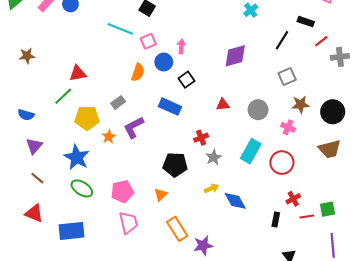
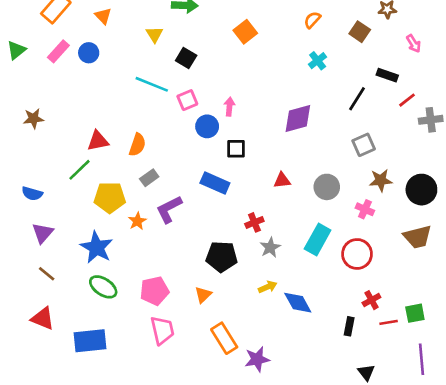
orange semicircle: (138, 72) -> (137, 145), moved
black square: (187, 80) -> (236, 149), turned 35

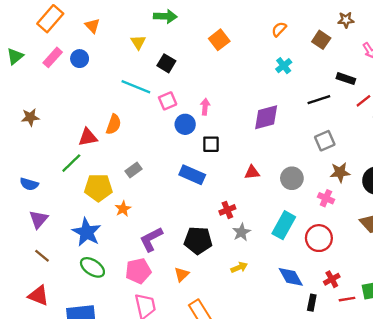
black line: (357, 99) -> (319, 100), turned 40
orange semicircle: (137, 145) -> (114, 124), moved
purple L-shape: (169, 209) -> (151, 239), moved
blue diamond: (298, 303) -> (291, 277), moved

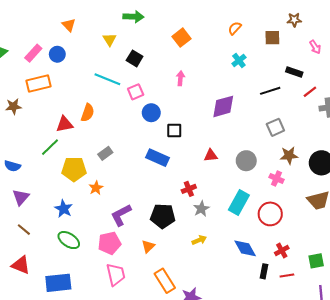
orange rectangle: (50, 19) -> (39, 83), moved, turned 35
brown square: (321, 40) -> (272, 38), turned -35
pink arrow: (205, 107) -> (180, 78), moved
blue star: (87, 232) -> (64, 209), size x0.7
red line: (347, 299) -> (287, 276), moved

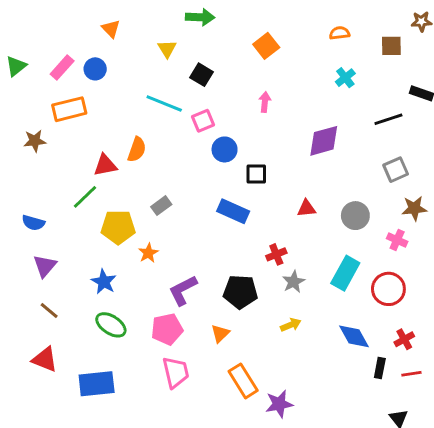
orange semicircle: (235, 28) -> (340, 33), turned 40

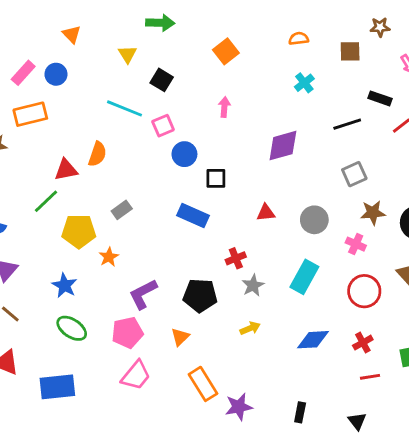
red circle: (388, 289) -> (364, 291), moved
blue diamond: (354, 336) -> (313, 340), turned -64
black rectangle: (380, 368) -> (300, 412), moved
pink trapezoid: (176, 372) -> (136, 375), turned 52

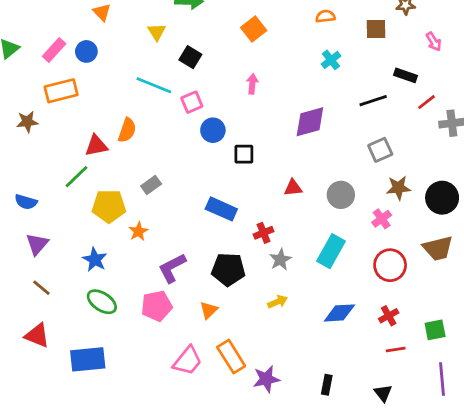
blue rectangle: (193, 216) -> (221, 209), moved
pink cross: (356, 244) -> (382, 219), turned 30
pink trapezoid: (136, 375) -> (188, 361), moved

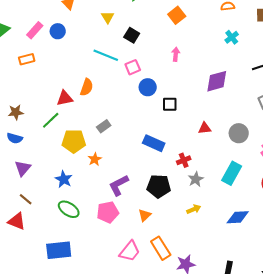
orange rectangle: (61, 91) -> (27, 59), moved, size x0.7
brown star: (27, 122) -> (16, 112), moved
red triangle: (37, 335) -> (17, 221), moved

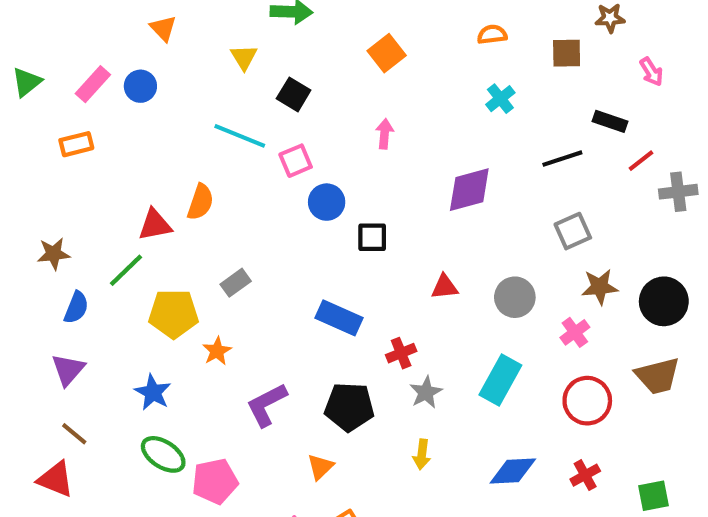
blue semicircle: (15, 138) -> (76, 308), moved, turned -84
yellow arrow: (194, 209) -> (422, 454), turned 120
pink pentagon: (108, 212) -> (215, 481), moved

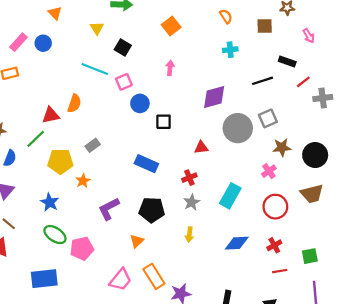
orange semicircle: (492, 34) -> (226, 16), turned 64
cyan cross: (500, 99) -> (230, 50), turned 32
gray circle: (515, 297) -> (238, 128), moved, size x1.4
red cross: (401, 353) -> (189, 178), moved

